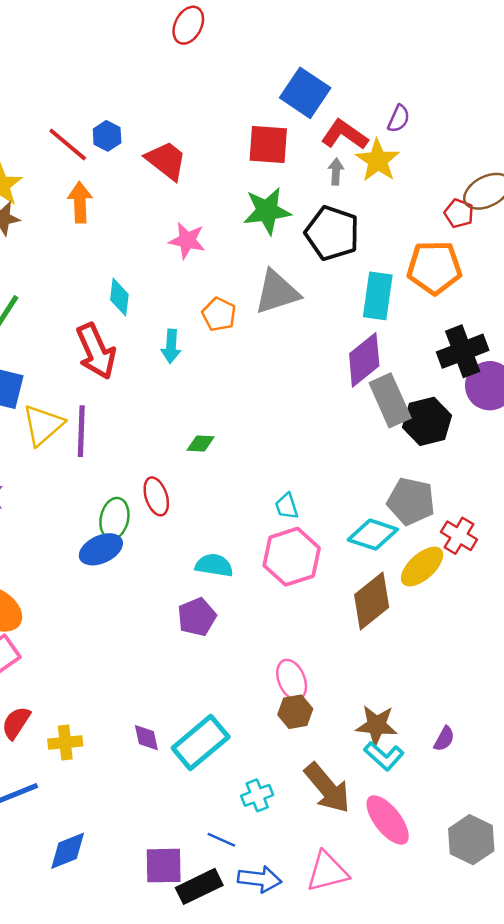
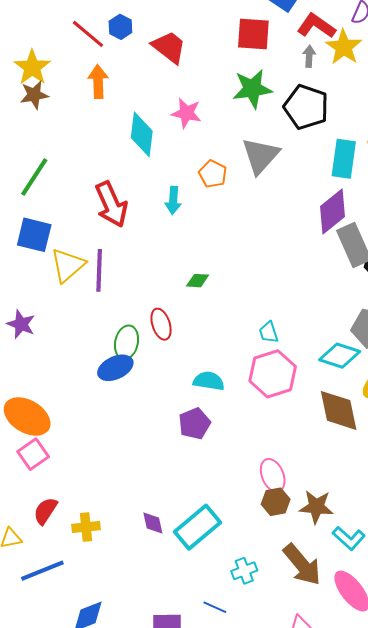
gray triangle: (277, 292) -> (260, 156), turned -30
cyan diamond: (119, 297) -> (142, 134), moved, size x1.4
brown diamond: (372, 601) -> (339, 410), turned -63
brown star: (377, 725) -> (316, 507), moved

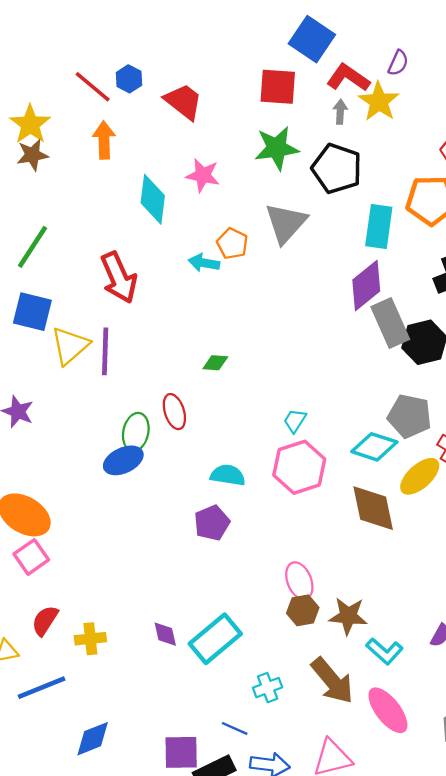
cyan arrow: (173, 200) -> (204, 263), moved, turned 96
cyan trapezoid: (269, 332) -> (295, 421), turned 50

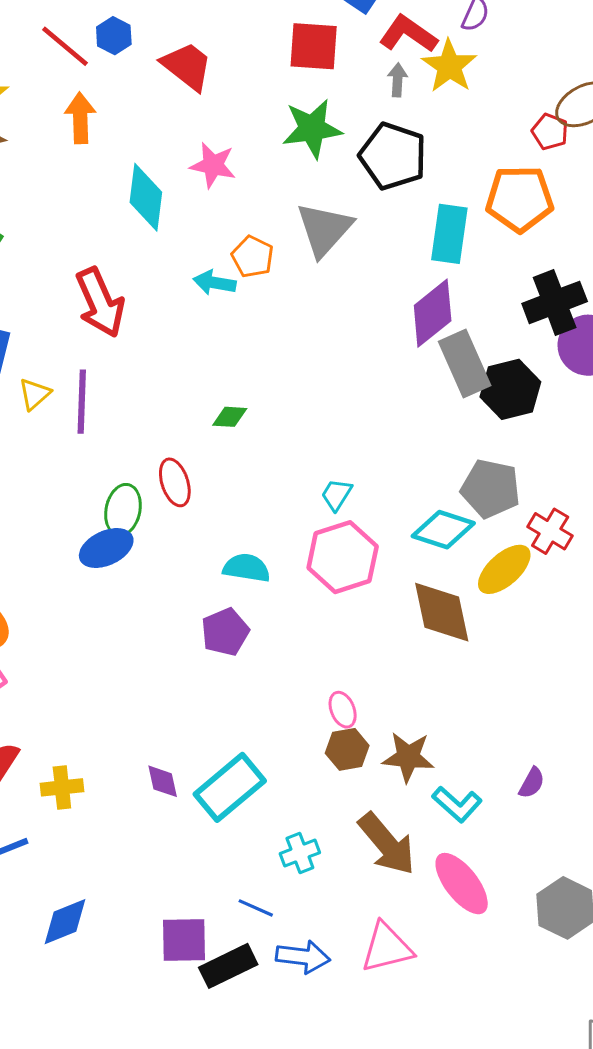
yellow triangle: (70, 346) -> (35, 394), size x0.6
pink ellipse: (299, 581) -> (343, 710), size x0.7

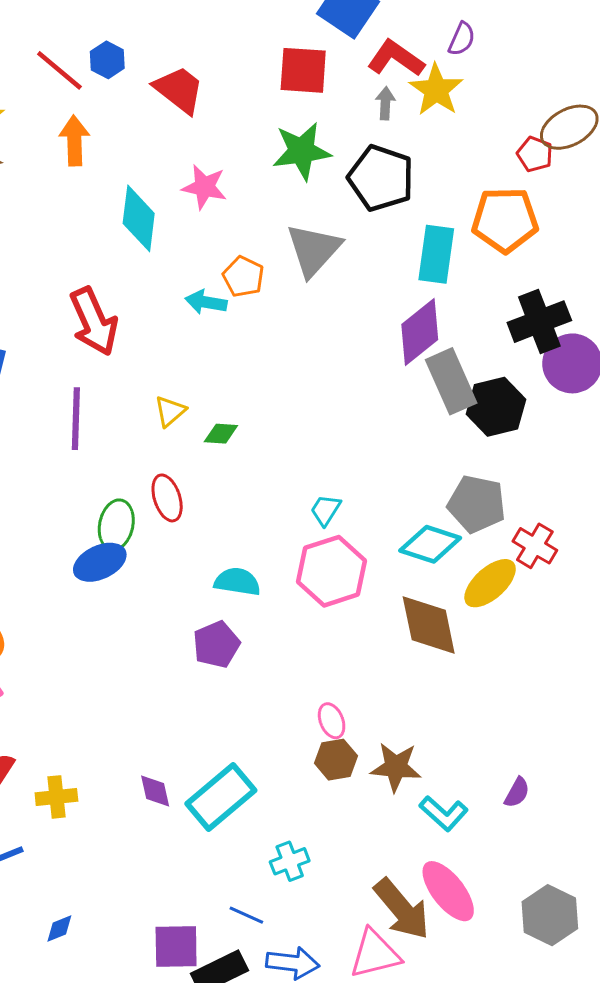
yellow triangle: (35, 394) -> (170, 411), moved
brown arrow: (387, 844) -> (402, 909), moved
blue diamond: (65, 922) -> (59, 929), size x0.6

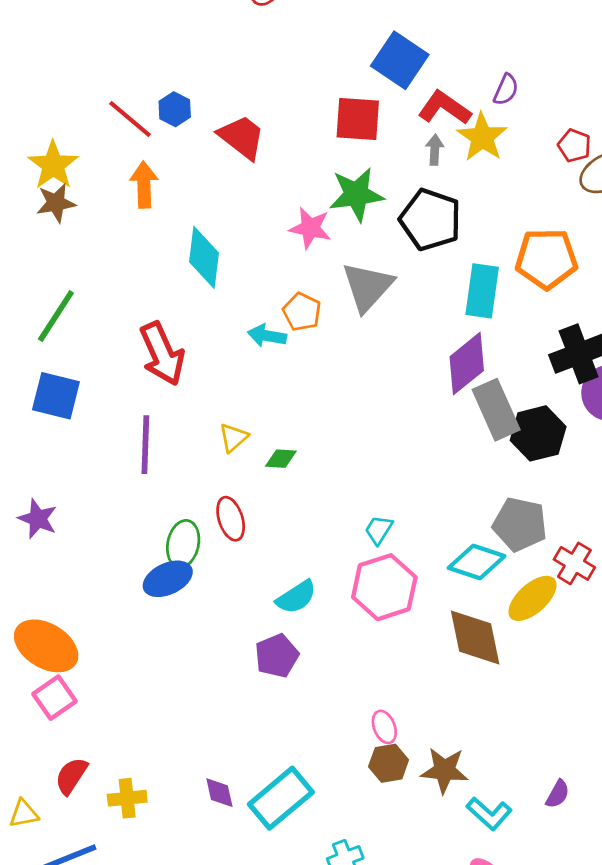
red pentagon: (535, 154) -> (574, 146), moved
pink star: (204, 187) -> (310, 228), moved
cyan semicircle: (237, 582) -> (296, 597), turned 138

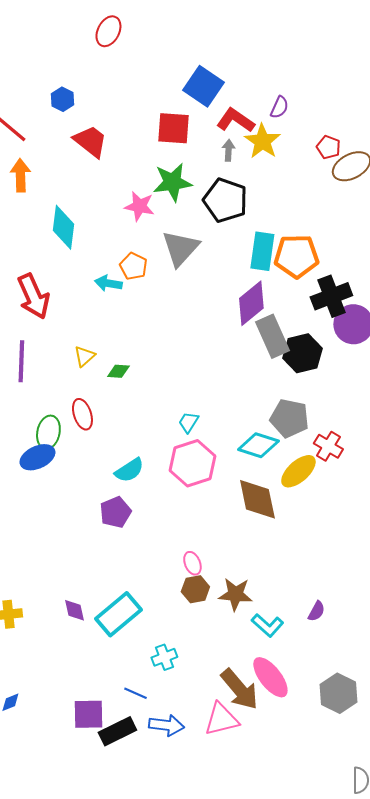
blue hexagon: (175, 109) -> (62, 99), moved
orange pentagon: (546, 259) -> (296, 256), moved

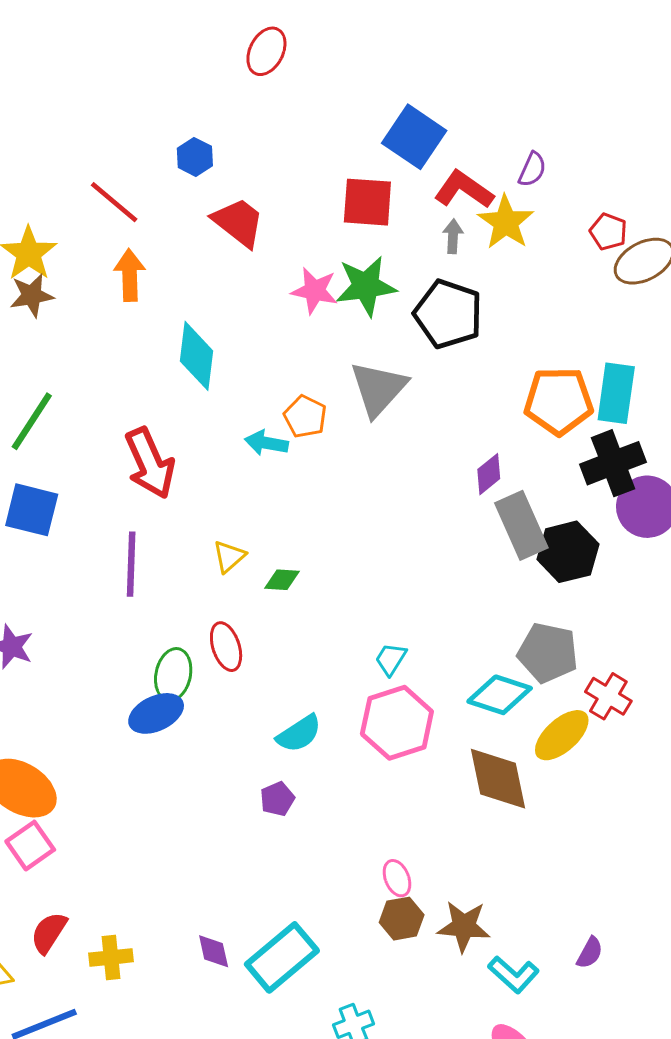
pink star: (139, 206) -> (315, 291), moved
cyan rectangle: (262, 251) -> (616, 393), moved
purple diamond: (251, 303) -> (489, 474), size x0.6
purple pentagon: (115, 512) -> (277, 799), size x0.7

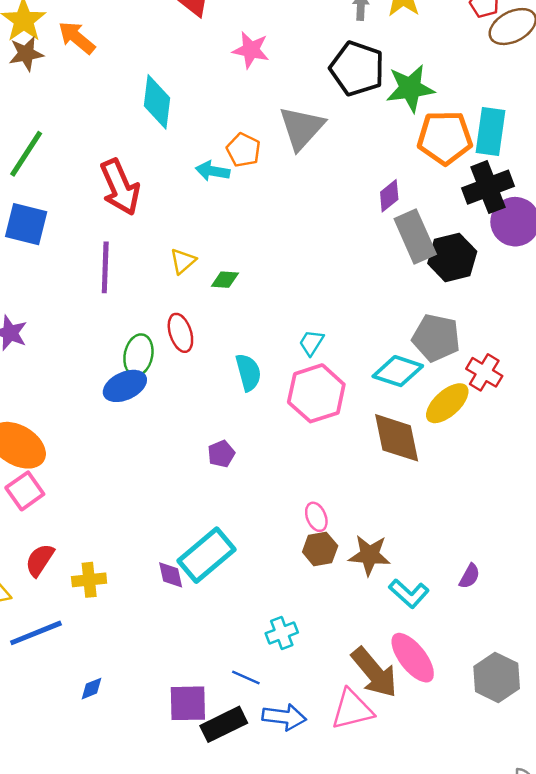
orange arrow: (130, 275) -> (77, 38), moved, turned -48
green star: (366, 286) -> (410, 88), moved
cyan semicircle: (299, 734) -> (248, 372), moved, turned -72
cyan rectangle: (282, 957) -> (206, 555), moved

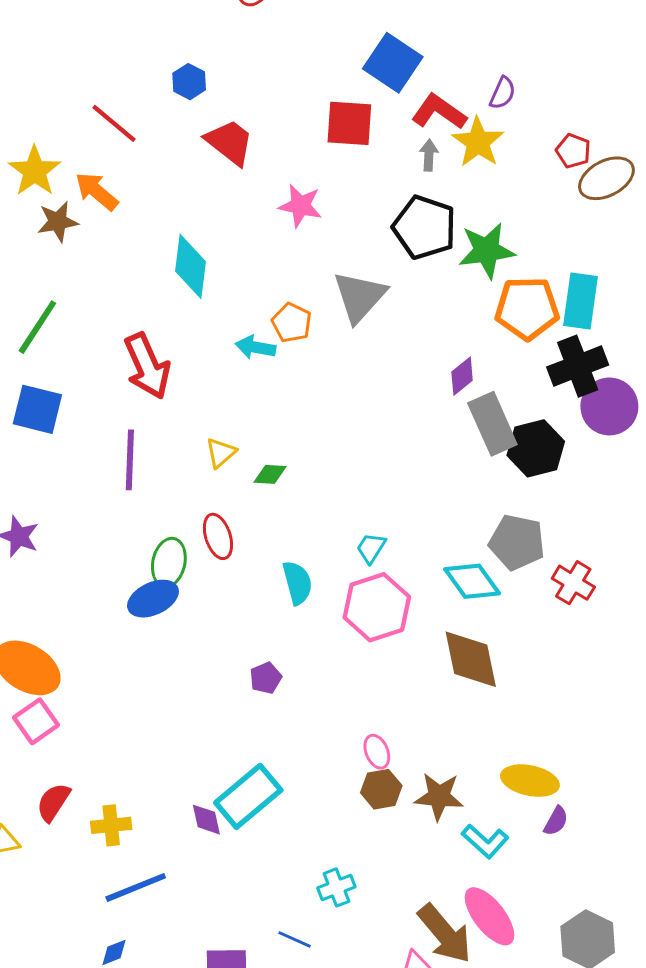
brown star: (26, 54) -> (58, 222), moved
cyan diamond: (398, 371) -> (472, 581), turned 36
yellow ellipse: (447, 403) -> (530, 781), moved, turned 54
blue line: (36, 633) -> (136, 887), moved

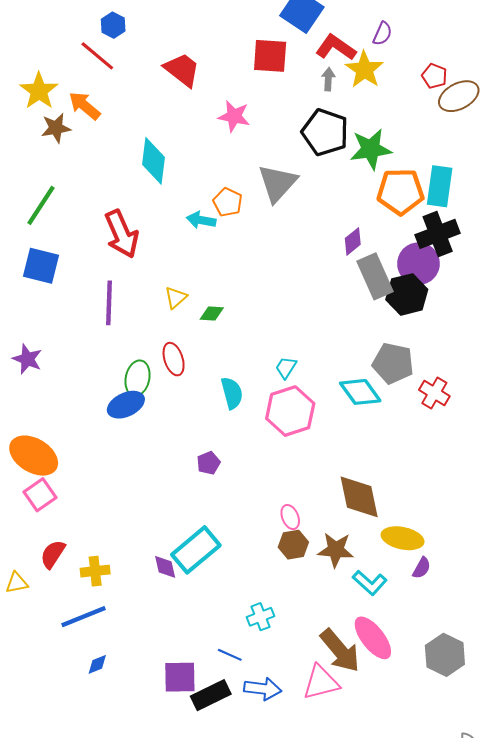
blue hexagon: (189, 82) -> (113, 25), moved
purple circle: (609, 406) -> (418, 264), moved
brown diamond: (471, 659) -> (359, 497), moved
blue line: (136, 887) -> (83, 617), moved

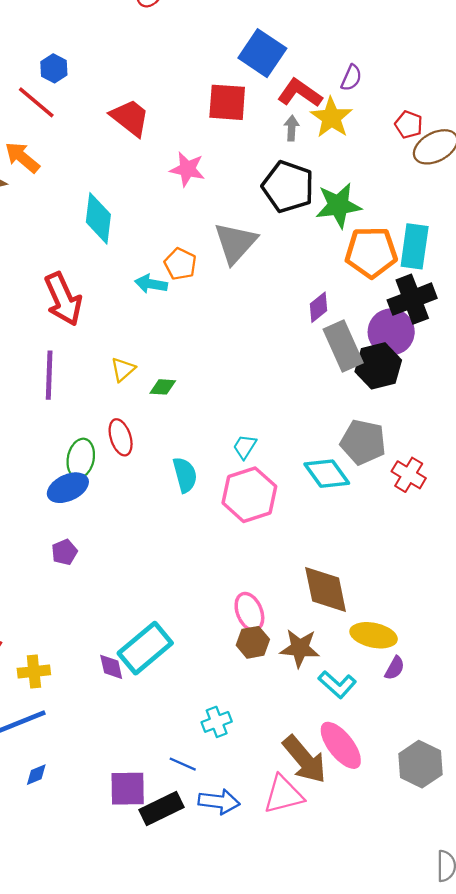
purple pentagon: (209, 463) -> (64, 552), moved
pink ellipse: (290, 517) -> (249, 612), size x1.4

